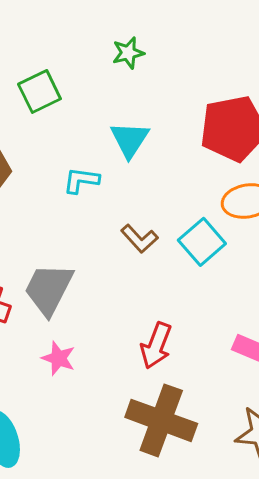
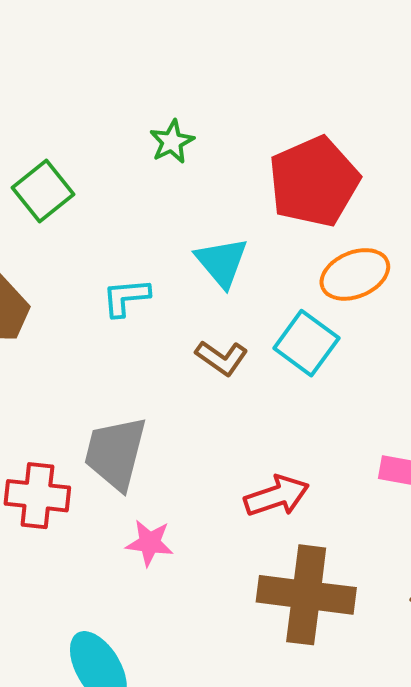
green star: (128, 53) -> (172, 142), moved
cyan triangle: (130, 140) -> (222, 262), moved
red arrow: (156, 346) -> (277, 496), turned -117

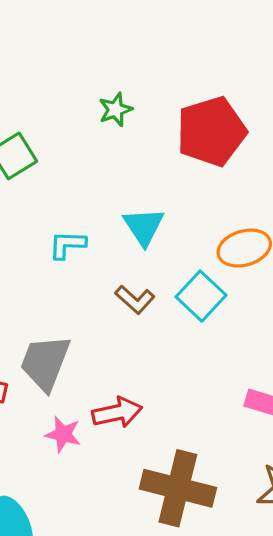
green star: (172, 142) -> (115, 110), moved
red pentagon: (314, 182) -> (211, 131), moved
red arrow: (277, 496) -> (117, 413), moved

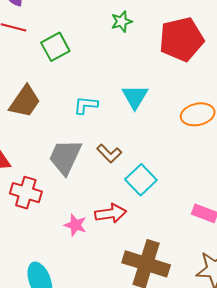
cyan square: (201, 296) -> (141, 180), moved
brown L-shape: (135, 300) -> (109, 153), moved
gray trapezoid: (45, 363) -> (65, 157), moved

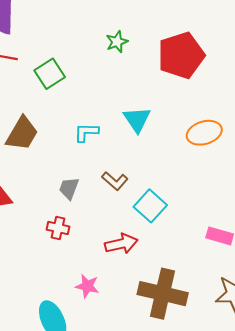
gray trapezoid: (65, 157) -> (69, 188), size x0.6
red cross: (26, 193) -> (58, 228), moved, size x0.7
pink star: (75, 225) -> (87, 286), moved

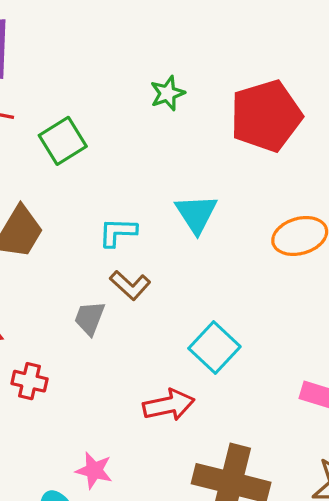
brown L-shape: (115, 181) -> (130, 285), moved
red cross: (58, 228) -> (29, 381), moved
pink star: (87, 286) -> (94, 470), moved

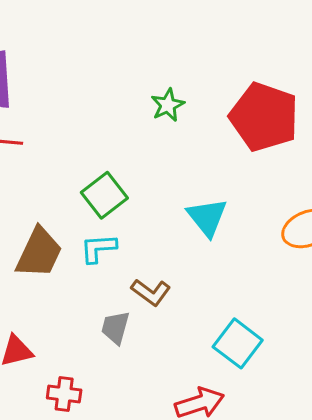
red pentagon: (266, 116) -> (264, 117), turned -30
green square: (63, 141) -> (104, 195), moved
cyan L-shape: (118, 232) -> (98, 248), moved

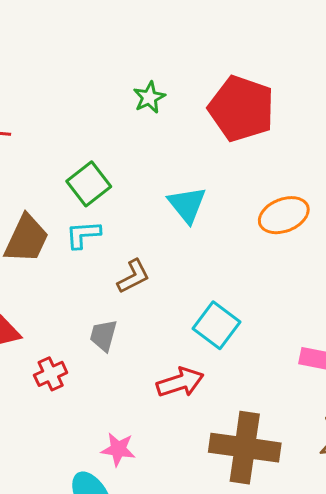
brown L-shape: (151, 292) -> (133, 276), turned -63
gray trapezoid: (115, 328) -> (103, 335), moved
red cross: (64, 394) -> (51, 374), turned -32

